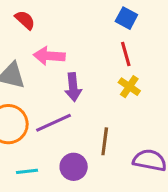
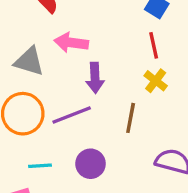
brown line: (105, 141) -> (131, 118), moved

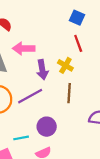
yellow cross: (156, 81) -> (65, 65), moved
cyan line: (40, 166) -> (21, 138), moved

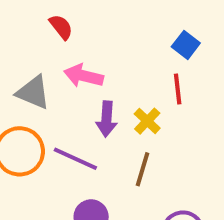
purple line: (30, 96) -> (75, 159), turned 40

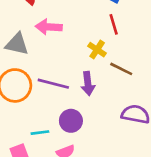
purple arrow: (107, 119) -> (88, 84), moved
brown line: (142, 169) -> (121, 69), moved, turned -70

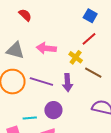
red line: (114, 24) -> (89, 39), turned 63
pink arrow: (49, 27) -> (46, 48), moved

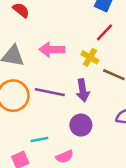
purple circle: (53, 110) -> (81, 125), moved

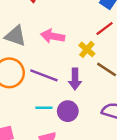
cyan line: (39, 139) -> (44, 108), moved

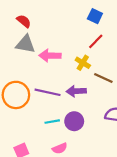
gray triangle: (15, 36) -> (25, 44), moved
purple arrow: (75, 79) -> (76, 91), turned 96

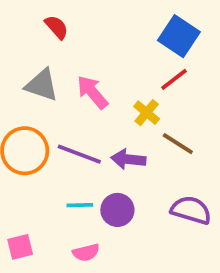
blue square: (95, 16) -> (179, 36), size x1.5
gray triangle: (25, 44) -> (42, 85), moved
pink arrow: (50, 56) -> (92, 92), turned 40

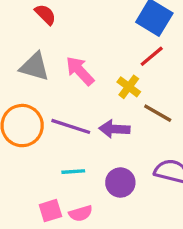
purple circle: (117, 210) -> (120, 183), moved
pink square: (20, 247) -> (50, 211), moved

